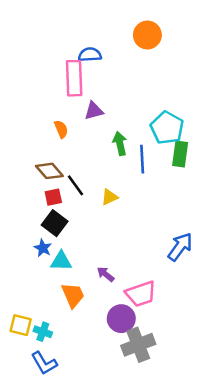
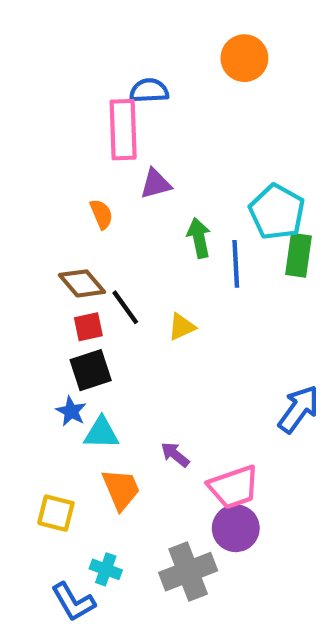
black square: (55, 223) -> (91, 370), turned 35
purple circle: (121, 319) -> (236, 528), moved
yellow square: (21, 325) -> (56, 513), moved
cyan cross: (43, 332) -> (106, 569), moved
gray cross: (138, 345) -> (188, 572), moved

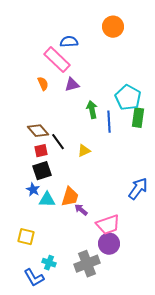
pink rectangle: (123, 130) -> (57, 60), turned -44
orange semicircle: (101, 214) -> (43, 84), moved
orange trapezoid: (121, 489) -> (70, 197), moved, turned 40

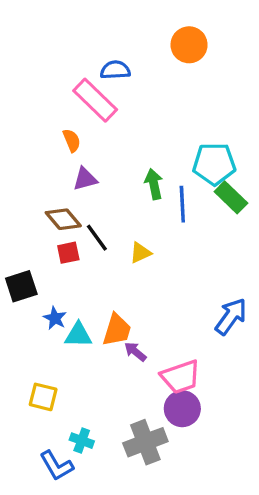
purple triangle: (72, 85) -> (85, 179), moved
cyan pentagon: (128, 98) -> (214, 164), turned -30
green rectangle: (138, 118) -> (231, 197), turned -54
black square: (42, 171) -> (21, 286), moved

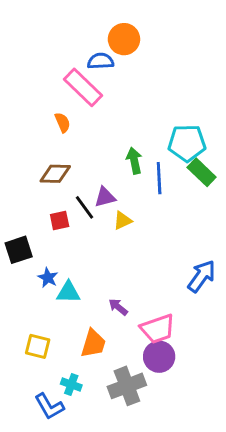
orange circle: (189, 45) -> (124, 39), moved
purple triangle: (85, 179) -> (105, 197), moved
brown diamond: (63, 219) -> (55, 174), moved, turned -48
orange trapezoid: (117, 330) -> (93, 343), moved

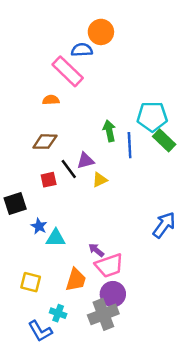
orange semicircle: (63, 123) -> (51, 100), turned -70
pink trapezoid: (158, 329) -> (109, 266), moved
purple circle: (159, 357) -> (113, 294), moved

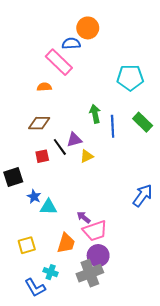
cyan pentagon: (152, 117) -> (130, 78), moved
yellow square: (31, 282) -> (27, 245), turned -30

